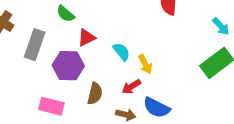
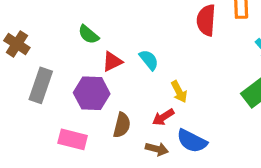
gray rectangle: (35, 45) -> (41, 85), moved
cyan semicircle: (121, 52) -> (149, 60), moved

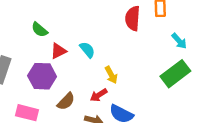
brown semicircle: (122, 125) -> (66, 101), turned 30

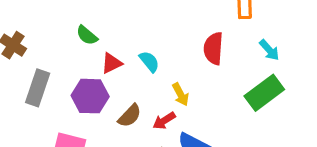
red semicircle: (133, 18) -> (213, 48), moved
brown semicircle: (66, 101) -> (130, 116), moved

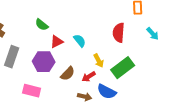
green rectangle: (264, 93) -> (123, 68), moved

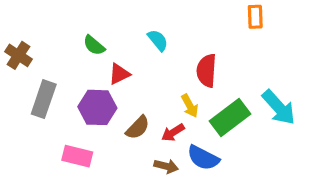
red semicircle: (119, 33) -> (207, 71), moved
cyan arrow: (153, 34) -> (279, 107), moved, size x1.6
cyan semicircle: (80, 41) -> (158, 40), moved

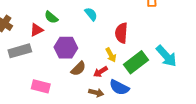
red triangle: (119, 74) -> (37, 30), moved
gray rectangle: (44, 99) -> (20, 51), turned 55
purple hexagon: (97, 107) -> (66, 48), moved

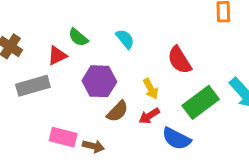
cyan semicircle: (91, 14) -> (125, 39), moved
red semicircle: (121, 33) -> (179, 60), turned -36
yellow arrow: (111, 55) -> (151, 89), moved
brown arrow: (96, 93) -> (93, 146), moved

